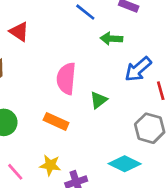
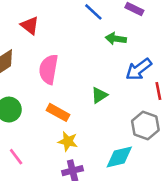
pink semicircle: (66, 79) -> (48, 69), moved
cyan diamond: (125, 164) -> (119, 157), turned -44
yellow star: (50, 165) -> (68, 141), moved

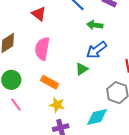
red triangle: (30, 26) -> (39, 14), moved
blue arrow: (139, 69) -> (96, 50), moved
pink line: (16, 157) -> (16, 105), moved

